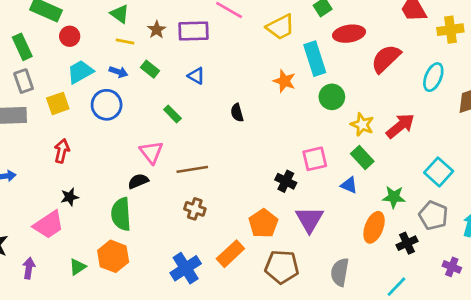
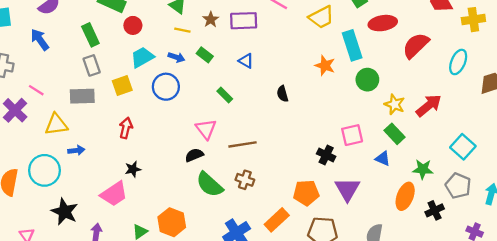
green semicircle: (121, 214) -> (209, 185), moved, turned -44
orange pentagon: (263, 223) -> (306, 193), turned 30

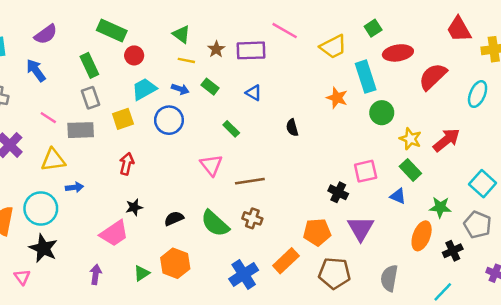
pink line: (36, 90) -> (48, 118), moved
black semicircle: (194, 155) -> (174, 218), moved
black star: (65, 212) -> (43, 248), moved

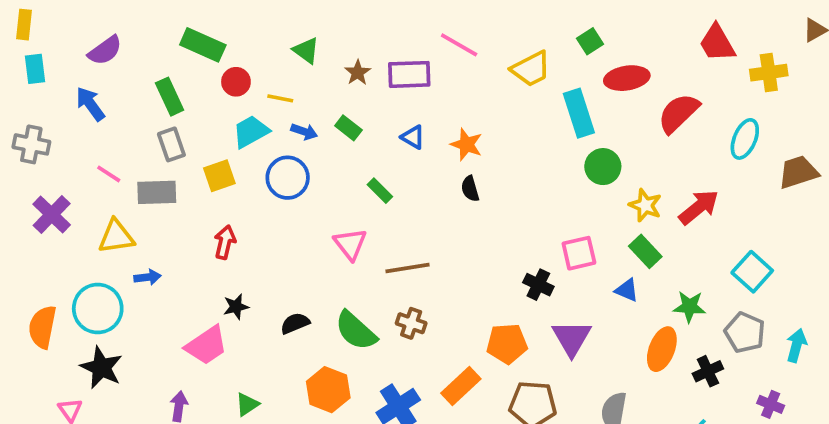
yellow line: (186, 60) -> (280, 98), moved
orange star: (337, 98) -> (466, 144), moved
orange hexagon: (175, 263) -> (328, 390), moved

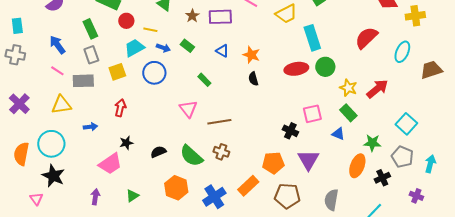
cyan rectangle: (35, 69) -> (17, 26), moved
red ellipse: (627, 78) -> (296, 69), moved
blue arrow: (90, 104) -> (57, 45), moved
purple cross: (52, 215) -> (19, 104), moved
blue arrow: (147, 277) -> (90, 127), moved

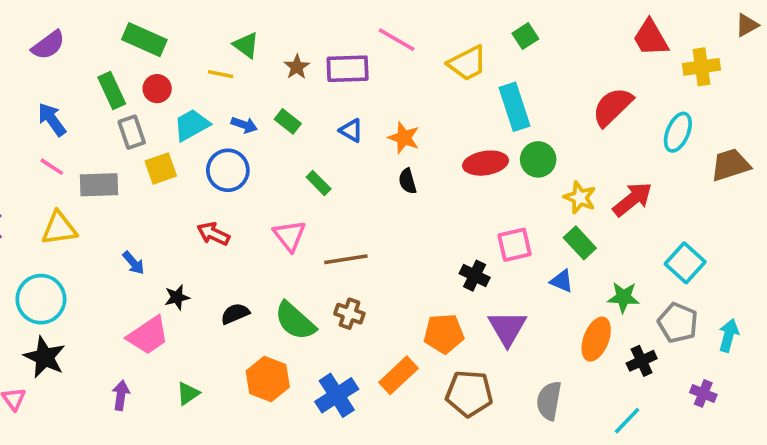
red circle: (126, 21) -> (157, 89), moved
yellow line: (150, 30) -> (221, 74), moved
gray rectangle: (91, 55) -> (132, 132), moved
red arrow: (120, 108) -> (213, 234), moved, turned -78
blue arrow: (90, 127) -> (133, 263), moved, turned 56

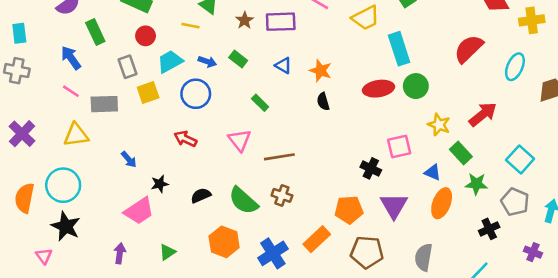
green rectangle: (112, 90) -> (95, 32), moved
yellow star: (580, 198) -> (439, 125), moved
green rectangle: (580, 243) -> (461, 153), moved
orange ellipse: (596, 339) -> (442, 203), moved

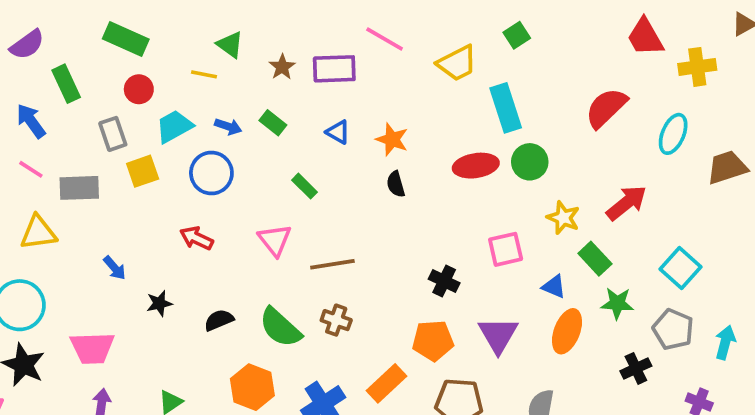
black cross: (371, 168) -> (444, 281), moved
pink trapezoid: (139, 211) -> (92, 348), moved, turned 32

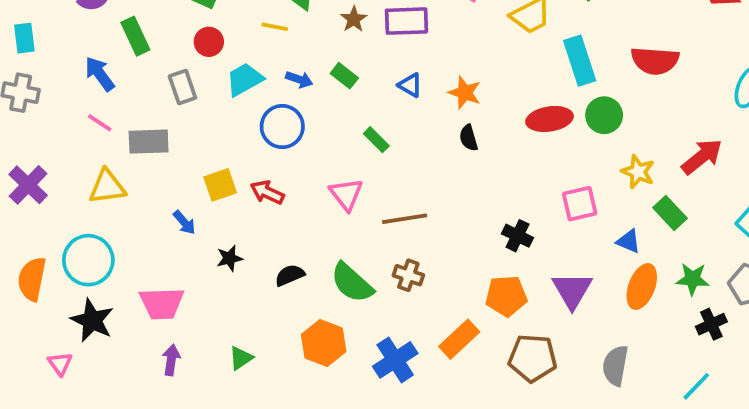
red semicircle: (606, 108) -> (655, 61), moved, turned -132
yellow square: (143, 171) -> (220, 185), moved
green star: (617, 303) -> (693, 279), moved

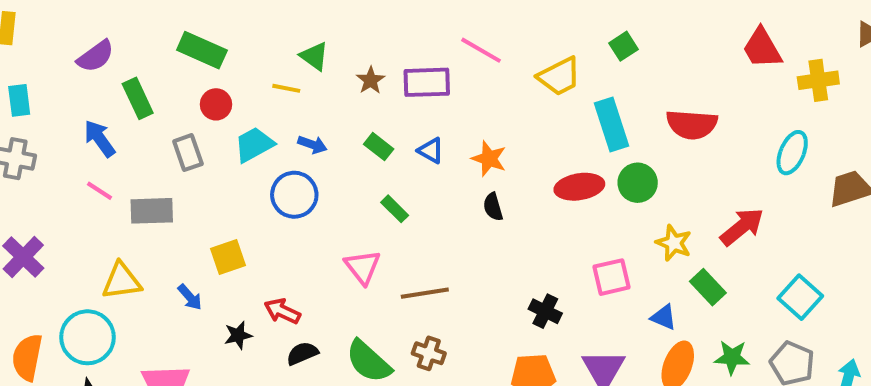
green rectangle: (344, 76) -> (379, 147), moved
yellow triangle: (107, 187) -> (122, 281), moved
red arrow: (267, 192) -> (282, 311), moved

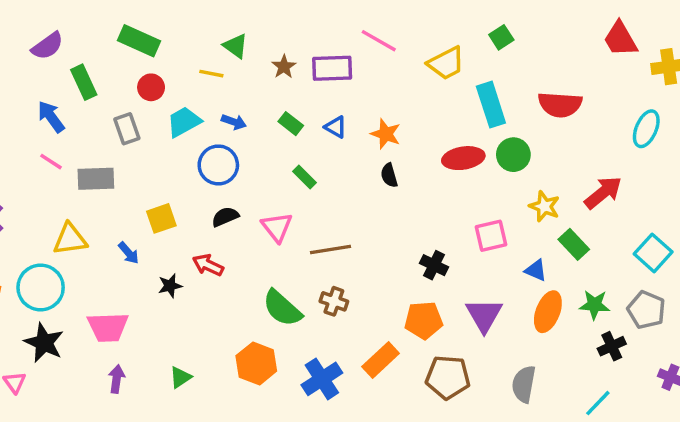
black semicircle: (302, 353) -> (225, 217), moved

